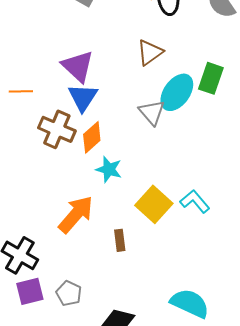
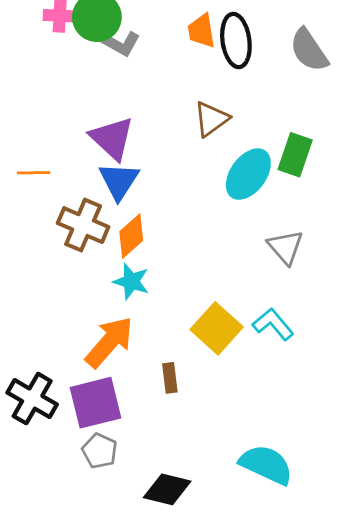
gray triangle: (152, 112) -> (286, 247), moved
cyan star: (109, 169) -> (131, 281), moved
purple square: (30, 291) -> (95, 403), moved, size x1.4

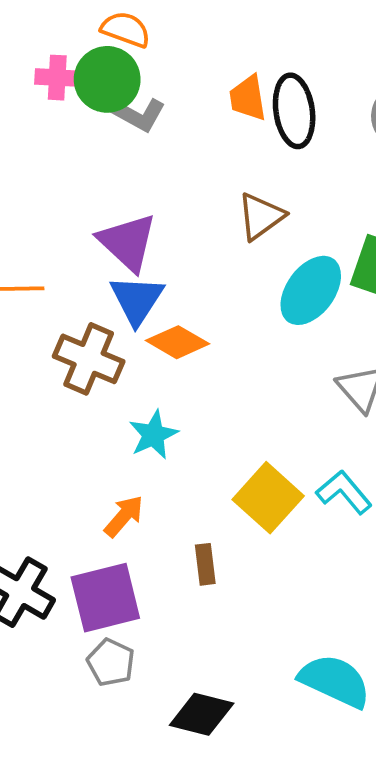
orange diamond: (131, 236) -> (177, 342), moved, turned 72
cyan star: (131, 281) -> (153, 435), turned 30
orange arrow: (109, 342) -> (124, 516), size x0.6

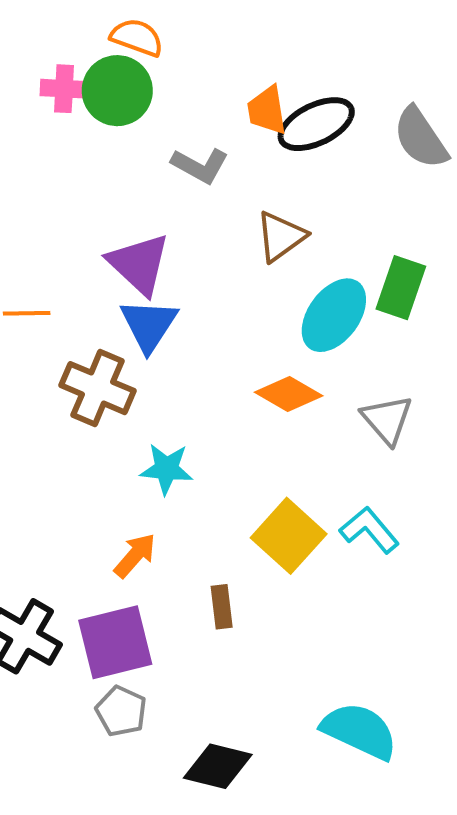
black ellipse: (294, 111) -> (316, 124), turned 72
gray L-shape: (139, 115) -> (200, 165), moved
orange diamond: (177, 342) -> (289, 394), moved
cyan star: (153, 435) -> (166, 469), turned 30

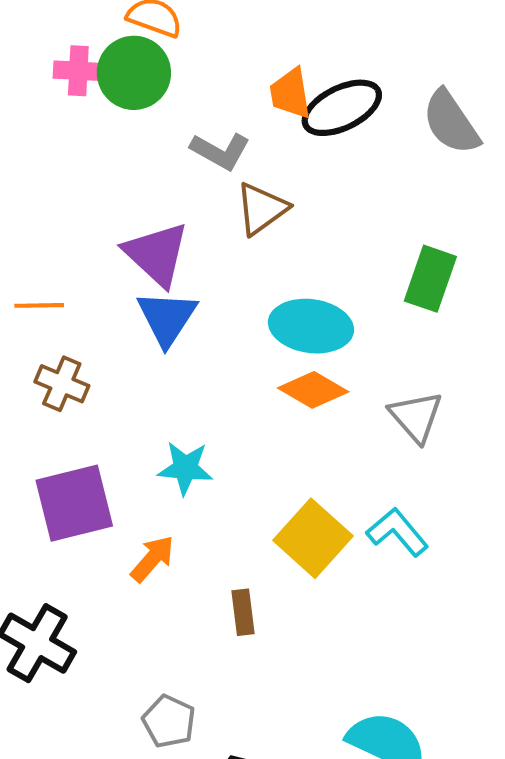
brown triangle: (281, 236) -> (262, 209), moved
cyan ellipse: (334, 315) -> (311, 326), moved, turned 62
brown cross: (98, 388) -> (62, 384), moved, size x0.7
purple square: (115, 642) -> (74, 503), moved
gray pentagon: (121, 711) -> (169, 721), moved

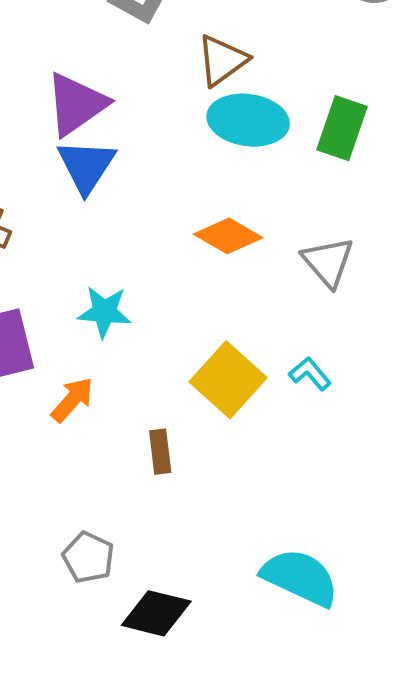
brown triangle: (262, 209) -> (222, 60), moved
purple triangle: (157, 254) -> (76, 104), turned 42
cyan ellipse: (311, 326) -> (248, 120), moved
cyan L-shape: (397, 532) -> (310, 374), size x0.7

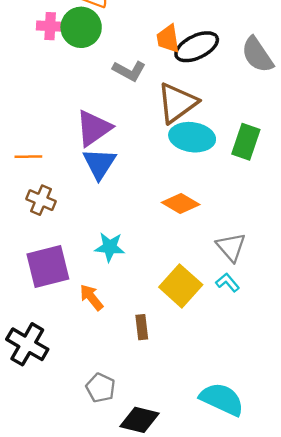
brown triangle: (222, 60) -> (177, 103), size x1.4
gray triangle: (328, 262) -> (231, 247), moved
orange arrow: (72, 400) -> (91, 297), turned -80

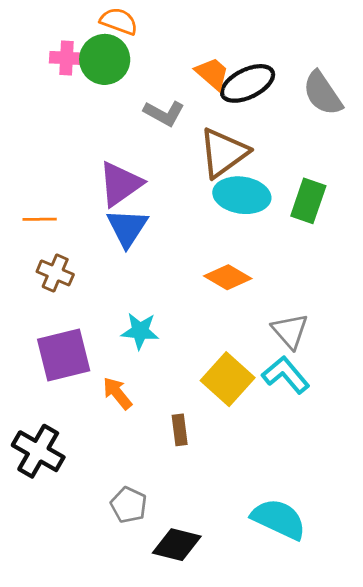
orange trapezoid: (168, 39) -> (212, 74), turned 140
cyan L-shape: (228, 283) -> (286, 375), size x1.6

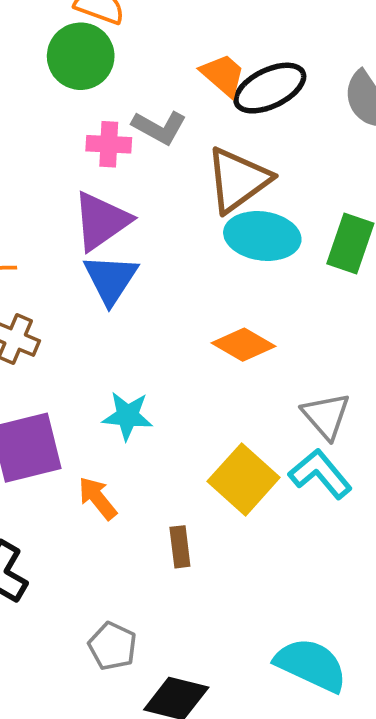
pink cross: (66, 58) -> (109, 144), moved

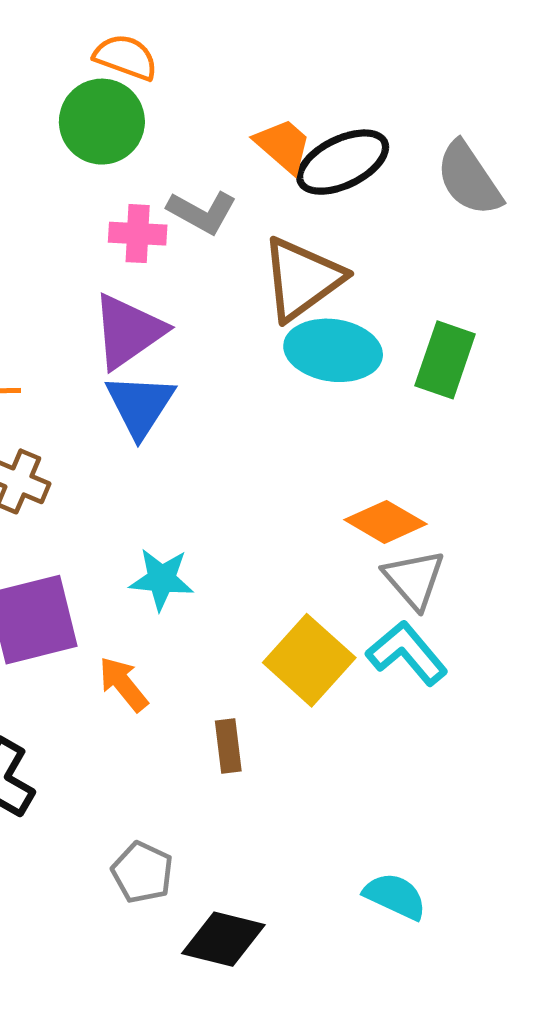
orange diamond: (244, 345) -> (386, 522), moved
cyan semicircle: (311, 665) -> (395, 896), size x0.7

